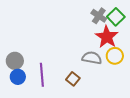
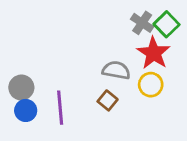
yellow circle: (115, 56) -> (151, 85), moved
gray semicircle: (92, 58) -> (116, 70), moved
brown square: (73, 79) -> (108, 100), moved

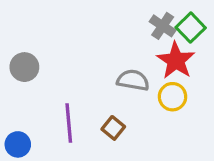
gray circle: (21, 87) -> (24, 67), moved
brown square: (108, 100) -> (113, 128), moved
blue circle: (26, 110) -> (18, 144), moved

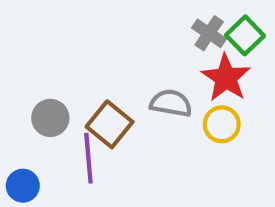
gray circle: (24, 67) -> (50, 118), moved
brown square: (113, 128) -> (110, 124), moved, size x1.5

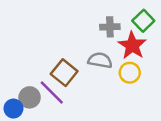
gray cross: (209, 33) -> (110, 27), moved, turned -36
gray circle: (50, 118) -> (30, 97), moved
purple line: (88, 158) -> (52, 92), turned -40

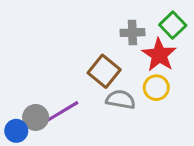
gray semicircle: (100, 60) -> (121, 100), moved
brown square: (64, 73) -> (104, 71), moved
purple line: (52, 92) -> (62, 111), turned -76

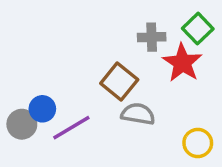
yellow circle: (156, 88) -> (198, 143), moved
gray circle: (36, 117) -> (22, 124), moved
blue circle: (16, 131) -> (42, 109), moved

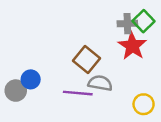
gray cross: (152, 37) -> (127, 24), moved
purple line: (71, 128) -> (78, 93), moved, turned 36

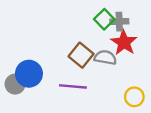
green square: (144, 21) -> (104, 19), moved
blue circle: (31, 79) -> (29, 74), size x1.5
gray semicircle: (100, 83) -> (105, 57), moved

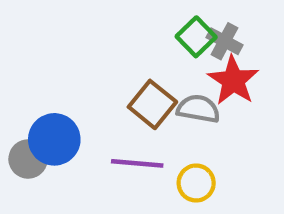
gray cross: (119, 22) -> (224, 41), turned 30
yellow circle: (134, 97) -> (196, 183), moved

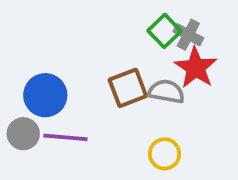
brown square: (152, 104) -> (128, 88), turned 30
blue circle: (54, 139) -> (45, 95), moved
purple line: (137, 163) -> (65, 137), moved

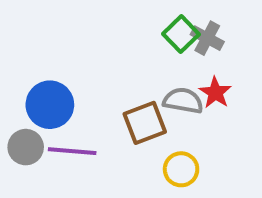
red star: (196, 68) -> (215, 93), moved, size x0.7
brown square: (128, 88) -> (145, 123), moved

